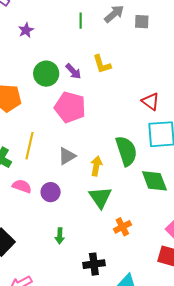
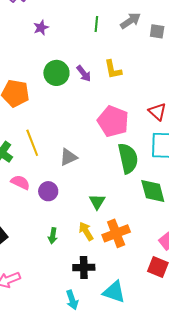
pink pentagon: (70, 107) -> (113, 121), moved
yellow line: (29, 146) -> (32, 143), turned -40
yellow arrow: (96, 166) -> (86, 231), moved, turned -48
green triangle: (100, 197) -> (97, 202), size x0.7
orange cross: (122, 227) -> (116, 233), size x1.5

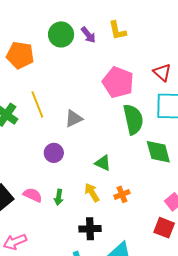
pink semicircle: (20, 182) -> (33, 195), moved
green triangle: (97, 202) -> (103, 163), turned -36
orange cross: (116, 233) -> (122, 194), size x0.6

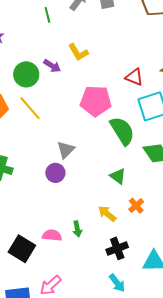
yellow line: (37, 105) -> (30, 108), moved
purple circle: (54, 153) -> (55, 173), moved
green triangle: (103, 163) -> (118, 176), moved, turned 30

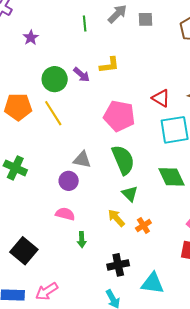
yellow L-shape: (78, 52) -> (109, 65), turned -75
green semicircle: (122, 131) -> (123, 160), moved
gray triangle: (66, 150) -> (82, 160), turned 48
yellow arrow: (107, 214) -> (116, 218), moved
pink semicircle: (52, 235) -> (65, 214), moved

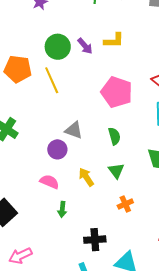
green semicircle: (123, 160) -> (114, 136), size x0.6
yellow arrow: (116, 218) -> (86, 177), moved

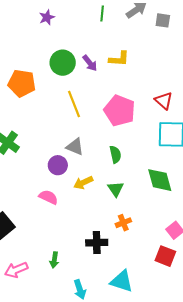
yellow line: (52, 80) -> (74, 104), moved
yellow arrow: (86, 177) -> (83, 183), moved, turned -84
green arrow: (62, 209) -> (54, 260), moved
black cross: (95, 240) -> (97, 243), moved

